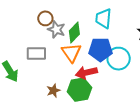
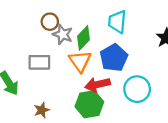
blue pentagon: (100, 50) -> (114, 58), turned -30
cyan circle: (119, 59) -> (137, 89), moved
brown star: (53, 91) -> (42, 110), moved

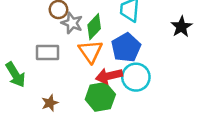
cyan circle: (137, 89) -> (136, 77), moved

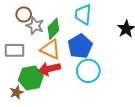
orange triangle: (90, 51) -> (50, 49), turned -30
red arrow: (109, 76) -> (49, 69), moved
green hexagon: (100, 97) -> (31, 78), moved

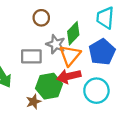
gray star: (35, 26) -> (56, 44), moved
orange triangle: (50, 49) -> (70, 55), turned 45
cyan circle: (88, 71) -> (96, 91), moved

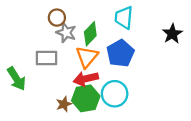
gray star: (56, 44) -> (66, 33), moved
green hexagon: (49, 86) -> (86, 98), moved
brown star: (34, 102) -> (64, 104), moved

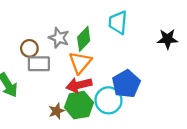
brown circle: (57, 18) -> (29, 48), moved
black star: (172, 34) -> (168, 39), turned 30
blue pentagon: (120, 53) -> (126, 84), moved

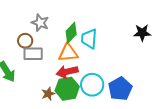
cyan trapezoid: (118, 22) -> (89, 39), moved
gray star: (59, 38) -> (40, 23), moved
orange triangle: (80, 63) -> (68, 53), turned 45
blue pentagon: (126, 84) -> (120, 89), moved

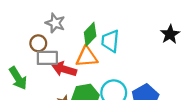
black star: (142, 33) -> (170, 34), turned -30
red arrow: (67, 72) -> (64, 69), moved, turned 30

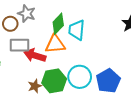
brown circle: (38, 43) -> (10, 24), moved

